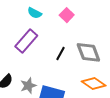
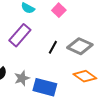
gray diamond: (88, 52) -> (80, 46), turned -45

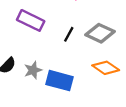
purple rectangle: (20, 35) -> (31, 20), turned 75

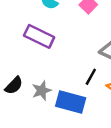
black line: (69, 34) -> (91, 77), moved

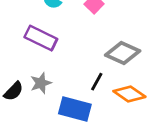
gray star: (42, 91) -> (41, 83), moved

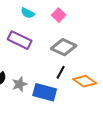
gray diamond: (123, 53) -> (64, 47), moved
gray star: (41, 83) -> (20, 84), moved

